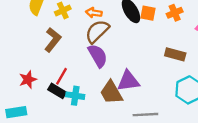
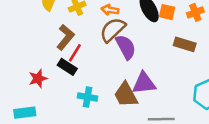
brown rectangle: (175, 54) -> (185, 44), moved
purple semicircle: (98, 56) -> (126, 47), moved
red line: (62, 76) -> (75, 53), moved
black rectangle: (57, 91) -> (67, 67), moved

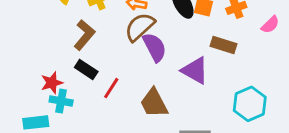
red line: (75, 53) -> (111, 88), moved
purple triangle: (144, 83) -> (195, 70), moved, turned 35
cyan cross: (88, 97) -> (61, 101), moved

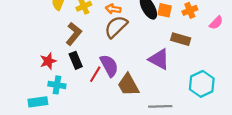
purple semicircle: (155, 47) -> (109, 66), moved
black rectangle: (86, 70) -> (76, 60), turned 35
red star: (52, 83) -> (48, 61), moved

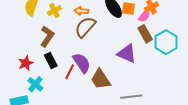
pink semicircle: (216, 23) -> (144, 16), moved
brown rectangle: (181, 39) -> (145, 34), turned 48
cyan hexagon: (202, 84) -> (166, 42), moved
cyan cross: (57, 85) -> (35, 84), turned 35

